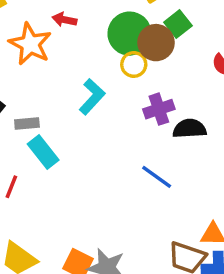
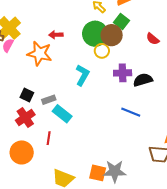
purple cross: (159, 109) -> (123, 73), turned 30

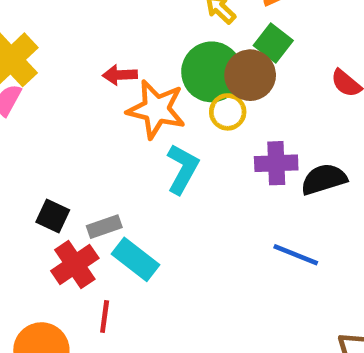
orange star: (40, 54) -> (156, 109), moved
red cross: (25, 118) -> (75, 264), moved

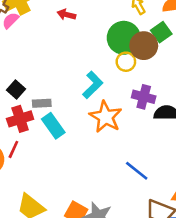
red arrow: (120, 75) -> (66, 15), moved
orange star: (156, 109) -> (106, 117), moved
blue line: (296, 255) -> (137, 171), moved
red line: (105, 316) -> (13, 149), moved

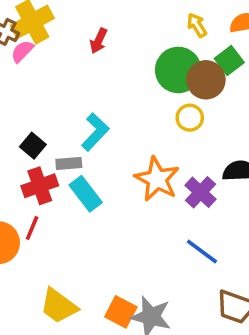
red arrow: (66, 15) -> (99, 41), turned -78
yellow circle: (126, 62) -> (190, 118), moved
cyan L-shape: (93, 85) -> (95, 132), moved
purple cross: (144, 97) -> (201, 192), moved, turned 30

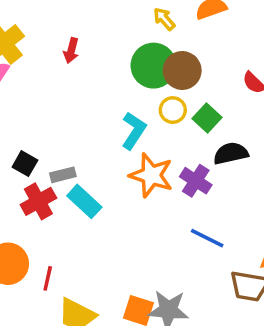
green square: (229, 61) -> (207, 118), moved
cyan L-shape: (95, 132) -> (134, 131), moved
red line: (32, 228) -> (48, 278), moved

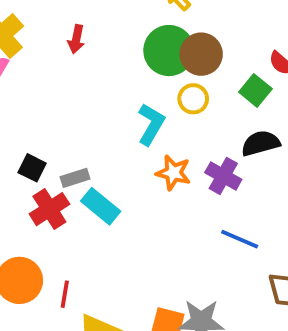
green square: (207, 118) -> (255, 90), moved
orange star: (151, 175) -> (173, 173), size x0.7

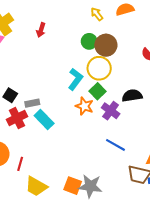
green circle: (169, 51) -> (89, 41), size x0.6
green square: (255, 90) -> (98, 91), moved
yellow circle: (193, 99) -> (99, 68), size x1.5

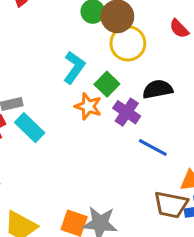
yellow circle: (99, 68) -> (128, 43), moved
blue line: (115, 145) -> (153, 148), moved

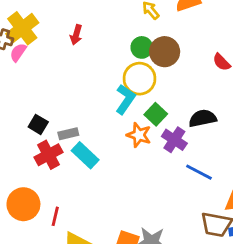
yellow circle: (128, 43) -> (140, 79), moved

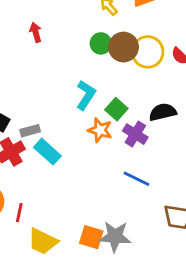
red arrow: (76, 35) -> (36, 32), turned 150
yellow circle: (140, 79) -> (148, 52), moved
blue line: (199, 172) -> (136, 179), moved

